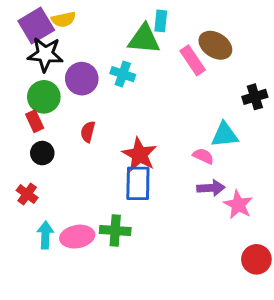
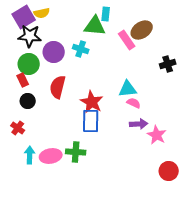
brown ellipse: (215, 45) -> (142, 30), turned -65
red semicircle: (88, 132) -> (58, 87), size x1.6
cyan triangle: (225, 135) -> (128, 89), moved

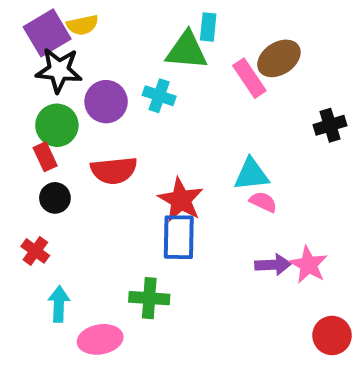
red semicircle: (58, 87) -> (114, 170), turned -110
purple arrow: (139, 124) -> (273, 265), moved
pink ellipse: (51, 156) -> (100, 339), moved

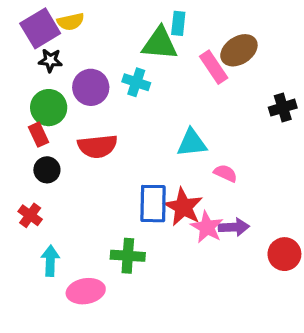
black star: (59, 70) -> (50, 60), size x0.6
cyan triangle: (251, 174) -> (192, 143), moved
red star: (181, 200) -> (183, 207), moved
pink star: (308, 265) -> (207, 227), moved
red circle: (332, 335) -> (284, 254), moved

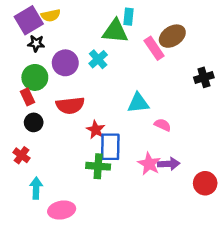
cyan cross: (136, 82) -> (98, 59), turned 30
red star: (183, 207) -> (96, 130), moved, size x0.7
green cross: (128, 256) -> (98, 166), moved

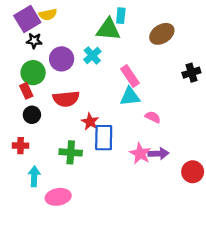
pink rectangle: (154, 48) -> (130, 76), moved
red cross: (21, 155) -> (21, 146), turned -35
green cross: (98, 166) -> (71, 152), moved

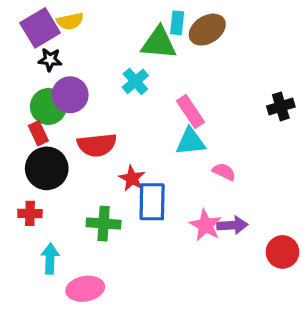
brown ellipse: (162, 34) -> (207, 30), moved
purple circle: (62, 59) -> (70, 95), moved
black circle: (32, 115) -> (47, 168), size x1.6

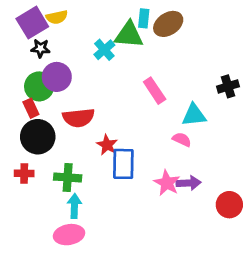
cyan cross: (135, 81) -> (104, 50), moved
cyan triangle: (191, 142) -> (194, 115), moved
green cross: (104, 224) -> (68, 177), moved
cyan arrow: (50, 259) -> (74, 206), moved

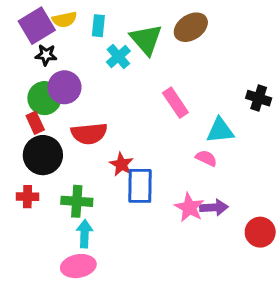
cyan rectangle: (144, 18) -> (98, 26), moved
green triangle: (129, 35) -> (146, 40), turned 44
black cross: (228, 86) -> (259, 98), turned 35

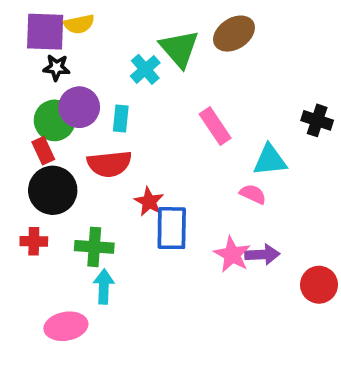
purple square: (37, 26) -> (45, 32), turned 33
cyan rectangle: (98, 26) -> (121, 119), moved
pink ellipse: (78, 266) -> (66, 326), moved

